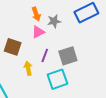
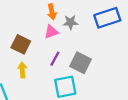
gray square: (68, 56) -> (80, 63), turned 36
yellow arrow: (28, 68) -> (22, 70), moved

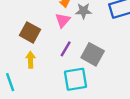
pink triangle: (51, 32) -> (63, 20), turned -32

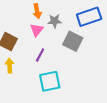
gray square: (93, 54) -> (73, 41), moved

